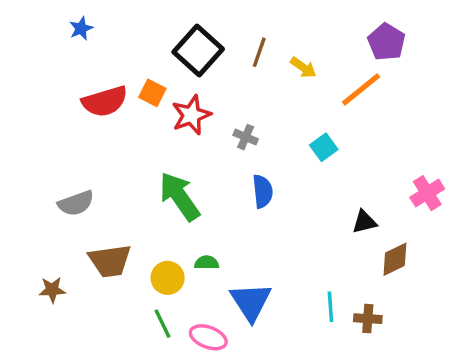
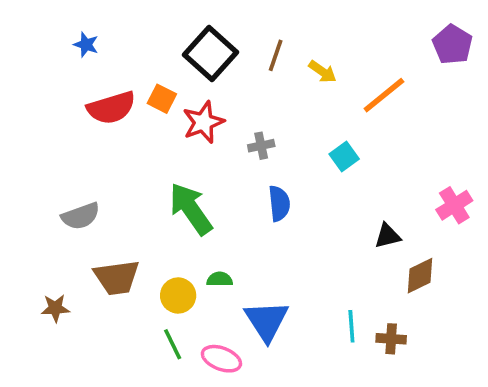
blue star: (81, 28) -> (86, 45), moved, turned -30
purple pentagon: (386, 42) -> (453, 45), moved
gray cross: (246, 137) -> (261, 146), turned -35

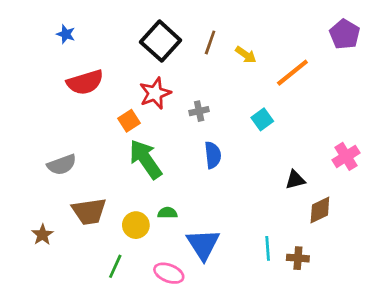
orange square: (162, 99) -> (129, 121), moved, turned 30
brown star: (55, 308) -> (42, 235), turned -30
green line: (173, 344) -> (115, 266), moved, turned 50

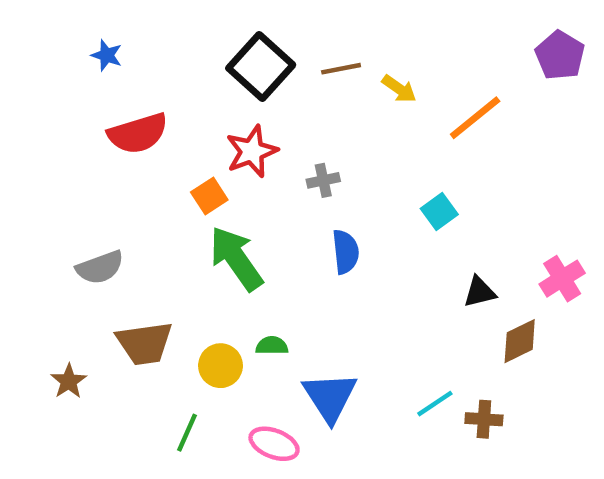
brown line: (210, 42) -> (341, 69), turned 60
cyan square: (262, 119) -> (439, 212), moved
pink cross: (346, 156) -> (562, 279), moved
cyan line: (268, 248) -> (435, 404), turned 60

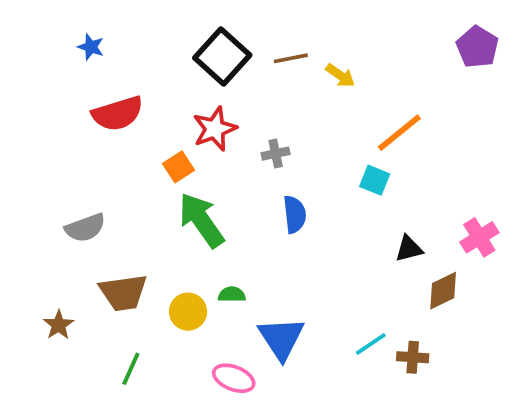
orange line: (475, 118) -> (399, 133), moved
cyan square: (439, 212) -> (375, 180), turned -32
green line: (187, 433) -> (131, 369), moved

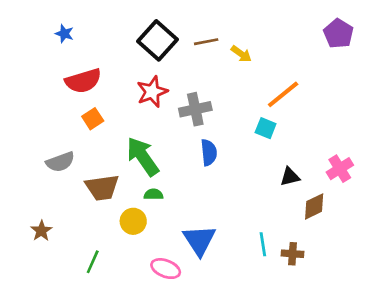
gray cross: (276, 154) -> (195, 109), size x1.6
orange square: (178, 167) -> (93, 119), moved
brown trapezoid: (123, 293) -> (102, 188), moved
green semicircle: (232, 294) -> (153, 194), moved
cyan line: (371, 344) -> (263, 244), turned -65

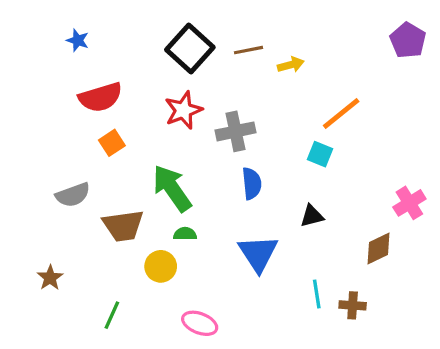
yellow arrow: (241, 54) -> (291, 65), turned -50
black triangle: (290, 177) -> (312, 216), moved
blue triangle: (199, 240) -> (258, 253), moved

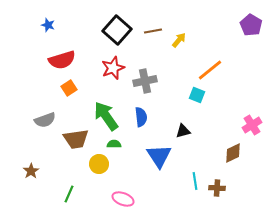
yellow arrow: (291, 65) -> (179, 40), turned -35
blue semicircle: (252, 183) -> (141, 117), moved
black triangle: (312, 216) -> (183, 131), moved

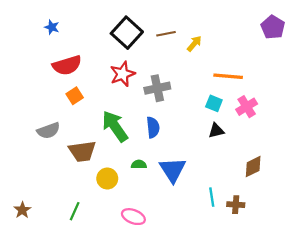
orange line: (210, 70) -> (228, 76), turned 44
pink cross: (252, 125) -> (247, 107), moved
black triangle: (183, 131) -> (216, 131), moved
green semicircle: (114, 144) -> (139, 164), moved
brown star: (31, 171) -> (22, 210), moved

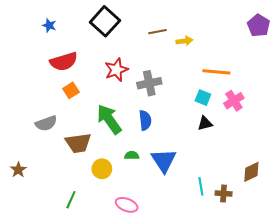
black square: (127, 33) -> (105, 21), moved
yellow arrow: (194, 44) -> (184, 41), turned 42
brown diamond: (253, 167) -> (251, 172), moved
brown star: (22, 210) -> (18, 170), moved

